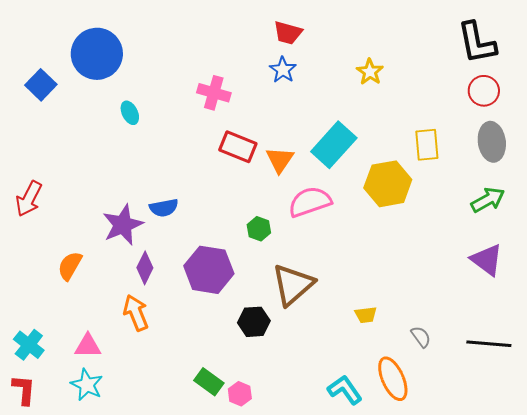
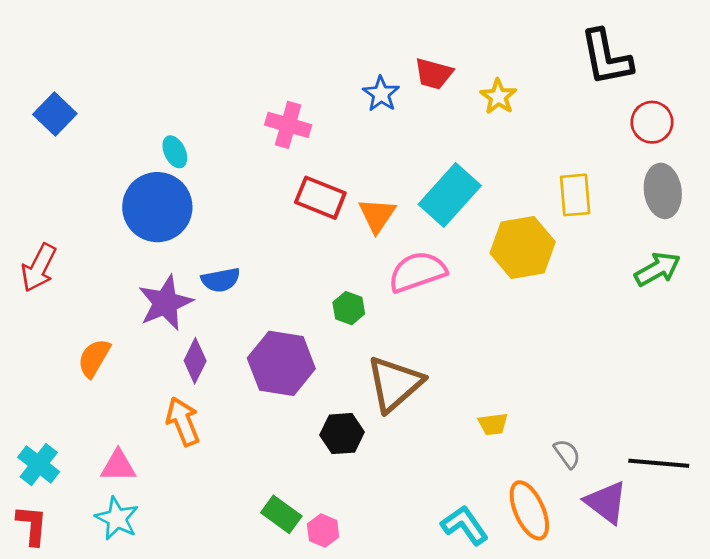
red trapezoid: (288, 33) -> (434, 74), moved
black L-shape: (477, 43) -> (606, 57), moved
blue circle: (97, 54) -> (157, 207), moved
purple triangle: (487, 260) -> (606, 502), moved

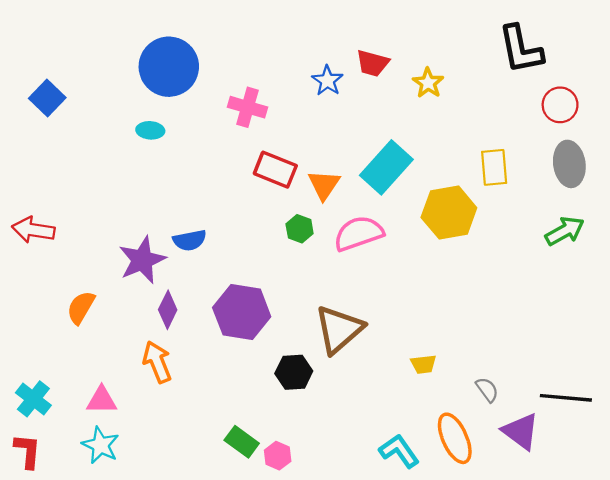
cyan ellipse: (175, 152) -> (150, 130), turned -60
blue circle: (157, 207) -> (169, 67), moved
red arrow: (39, 268) -> (33, 230), turned 72
green hexagon: (349, 308) -> (300, 229), moved

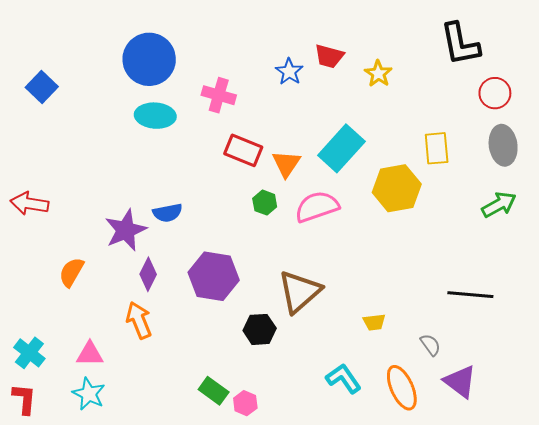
cyan ellipse: (150, 130) -> (155, 116), moved, size x1.6
black line: (566, 398) -> (470, 295), moved
cyan L-shape: (399, 451) -> (344, 379), moved

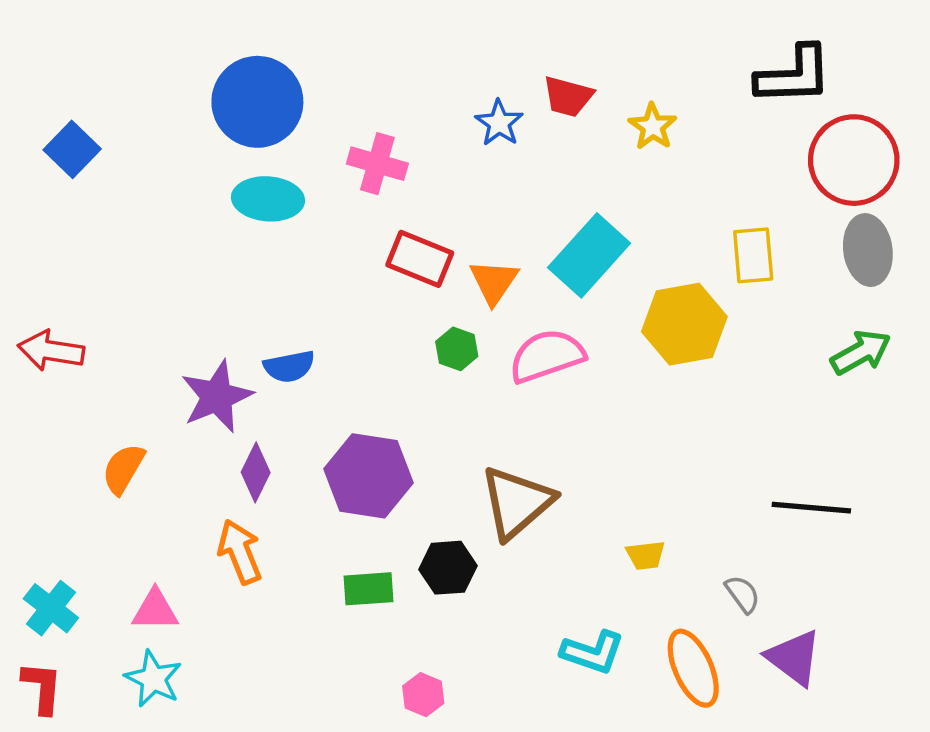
black L-shape: (460, 44) -> (794, 75), turned -81
red circle: (495, 93) -> (854, 160), size x1.6
cyan L-shape: (344, 379) -> (593, 652), turned 144
green rectangle: (214, 391) -> (369, 589), moved, turned -40

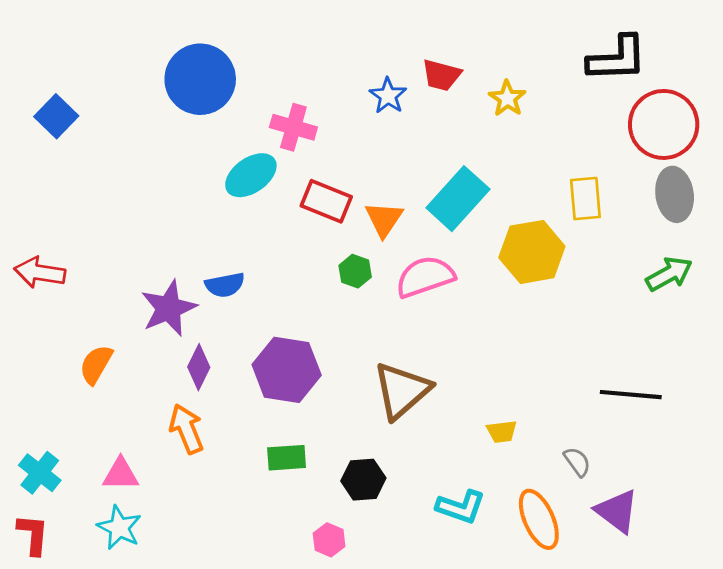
cyan ellipse: (268, 199) -> (251, 175), moved, turned -39
black hexagon: (448, 568) -> (363, 480), moved

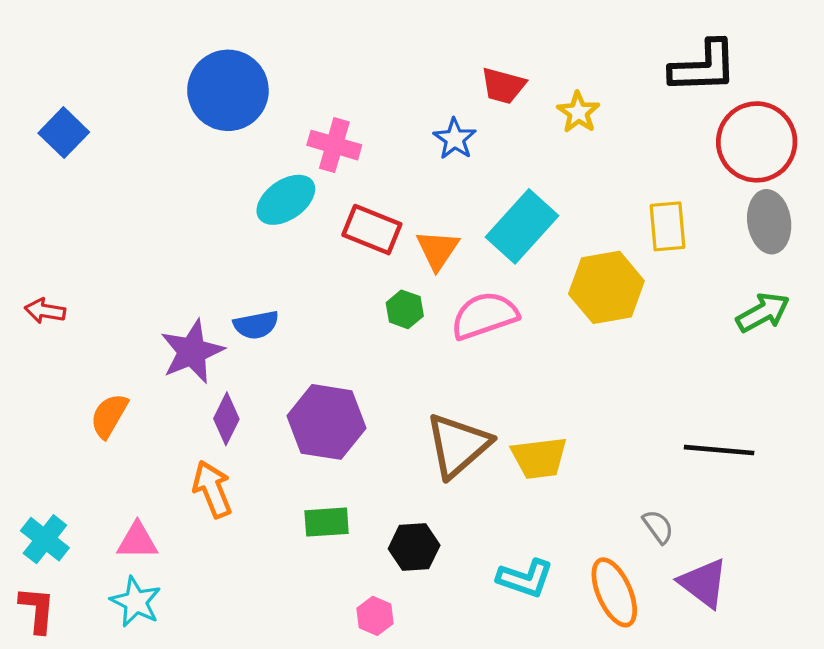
blue star: (388, 96) -> (455, 139), moved
red arrow: (40, 273) -> (45, 311), size x0.7
yellow trapezoid: (502, 432) -> (539, 458), moved, size x1.6

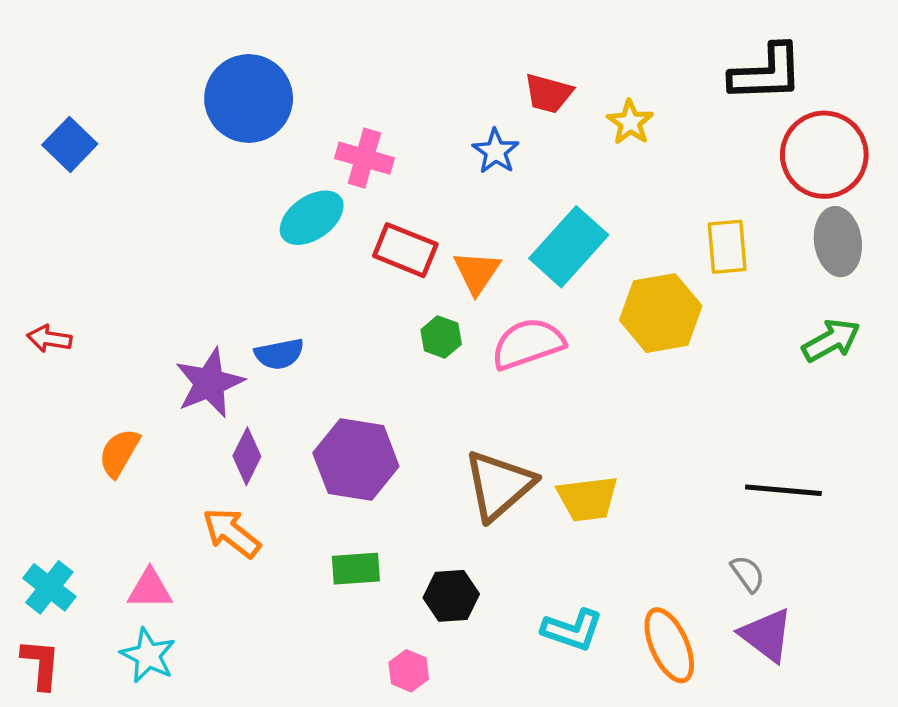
orange arrow: (212, 489) -> (232, 533), turned -30
gray semicircle: (658, 527) -> (748, 574), moved

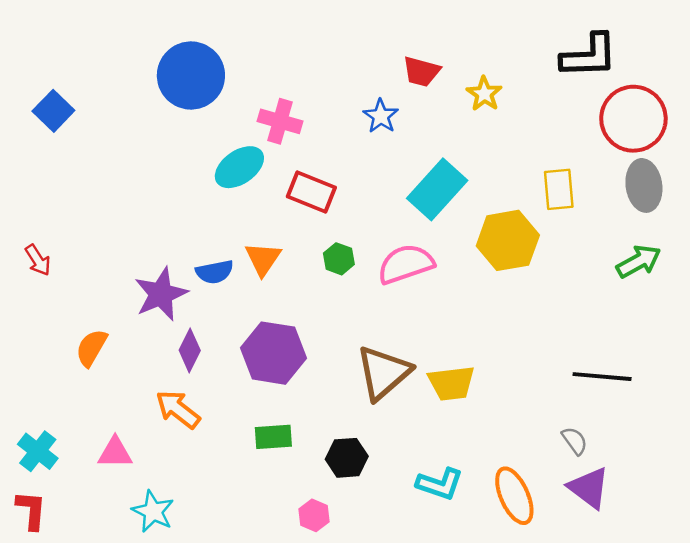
orange triangle: (477, 272) -> (263, 259), moved
red arrow: (49, 339) -> (38, 260), turned -132
cyan star: (148, 655) -> (153, 511), moved

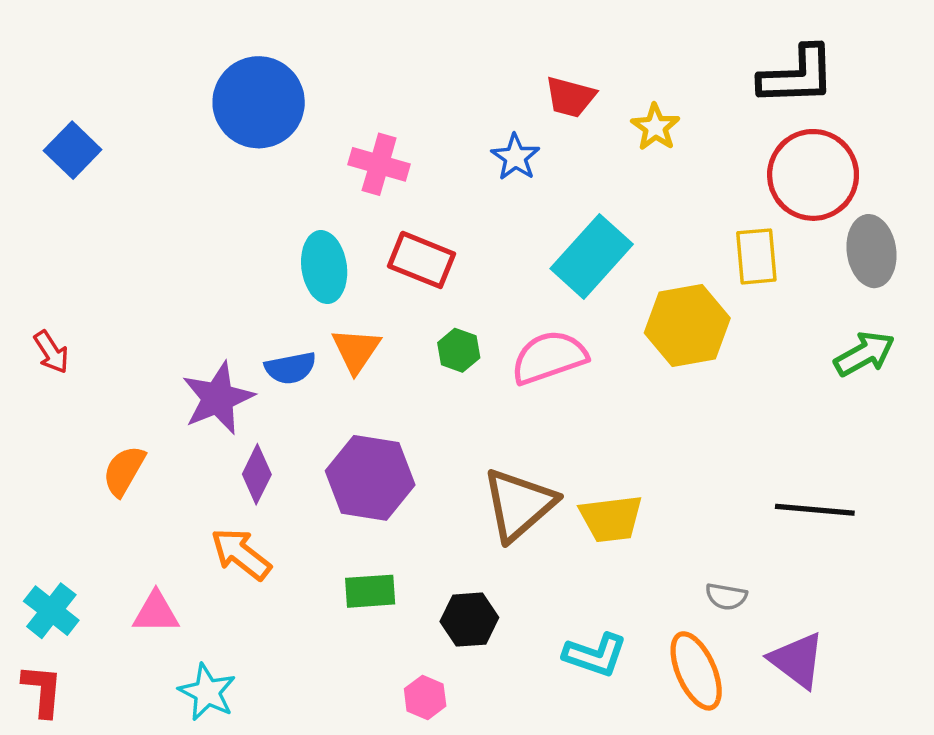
red circle: (633, 119) -> (813, 175), moved
cyan ellipse: (239, 167) -> (324, 267), moved, turned -63
gray semicircle: (575, 441) -> (726, 597), moved, turned 136

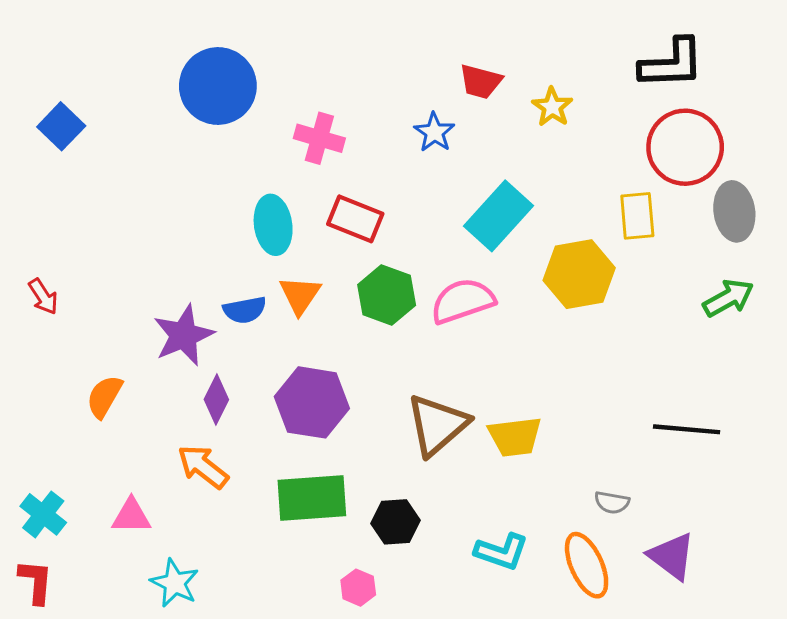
green hexagon: (459, 350) -> (387, 295), size x1.6
green rectangle: (370, 591) -> (312, 498), size x1.6

